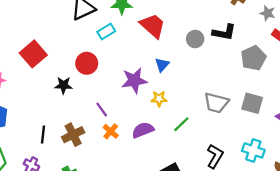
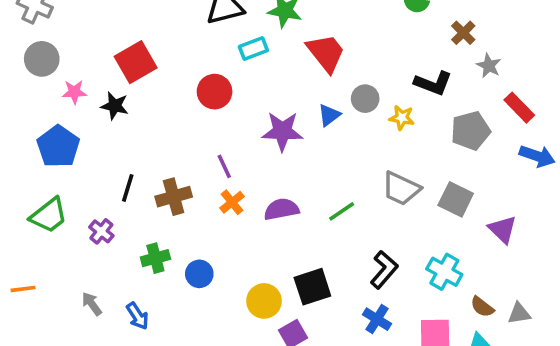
gray star: (268, 13) -> (489, 66), moved
gray circle: (195, 39) -> (365, 99), moved
black star: (63, 85) -> (115, 106), moved
yellow star: (159, 99) -> (402, 118), moved

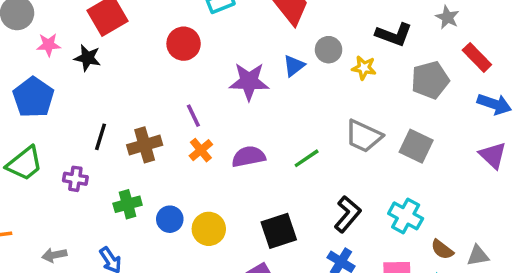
purple triangle: (503, 229) -> (493, 155), moved
purple cross: (101, 231) -> (75, 179), turned -30
yellow circle: (264, 301) -> (209, 229), moved
gray arrow: (92, 304) -> (54, 255), moved, turned -65

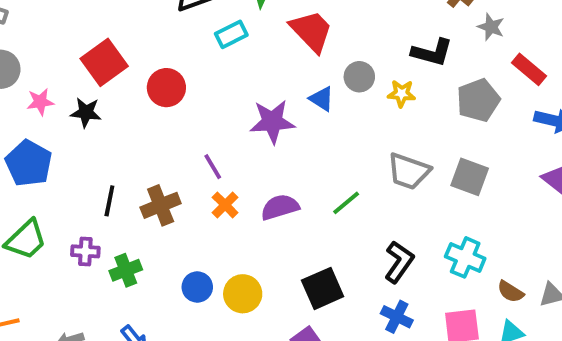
red circle: (184, 44) -> (166, 88), moved
blue triangle: (294, 66) -> (322, 99), turned -45
green cross: (128, 204) -> (126, 270), moved

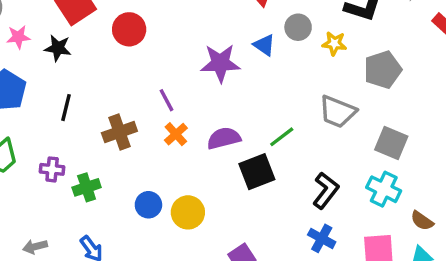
gray pentagon: (478, 100) -> (383, 70), moved
gray square: (470, 177) -> (391, 143), moved
black line: (109, 201) -> (66, 108), moved
black square: (323, 288) -> (257, 172), moved

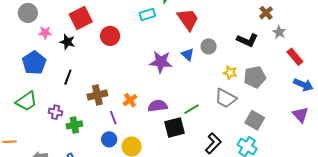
yellow star: (334, 43) -> (230, 73), moved
purple line: (167, 100) -> (113, 118), moved

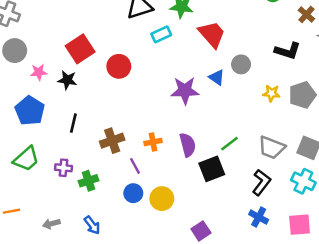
gray trapezoid: (226, 98) -> (272, 148), moved
orange cross: (130, 100) -> (153, 142), turned 32
purple semicircle: (158, 106) -> (188, 145), turned 90

